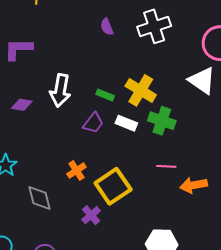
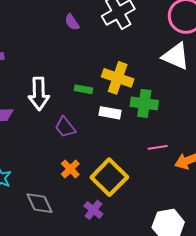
purple trapezoid: (93, 123) -> (65, 127), moved, turned 115

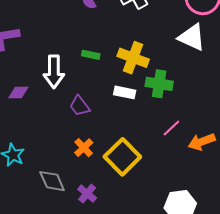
green rectangle: (84, 89) -> (91, 55), moved
pink line: (158, 147) -> (171, 128), turned -36
purple cross: (93, 210) -> (87, 194), moved

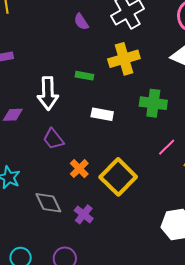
yellow cross: (133, 58) -> (124, 59), moved, turned -36
white rectangle: (125, 92) -> (102, 114), moved
purple trapezoid: (80, 106) -> (53, 139), moved

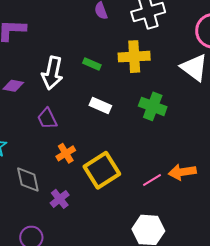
pink line: (167, 147) -> (152, 180), moved

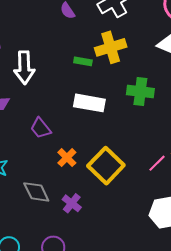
green rectangle: (92, 64) -> (83, 61), moved
white arrow: (52, 73) -> (24, 68), moved
white rectangle: (100, 105) -> (89, 103), size x1.4

